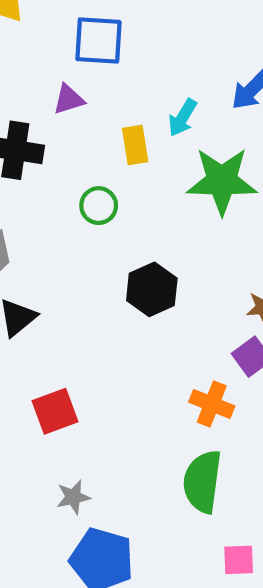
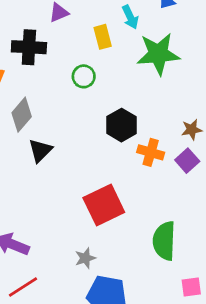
cyan arrow: (182, 118) -> (130, 17), turned -50
orange cross: (212, 404) -> (151, 152), moved
red square: (55, 411) -> (104, 205), moved, size x1.4

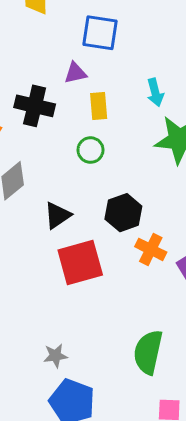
yellow rectangle: (103, 37) -> (99, 106), moved
black triangle: (40, 150) -> (57, 215), moved
red square: (104, 205) -> (80, 262), moved

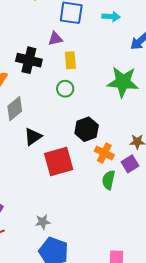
cyan arrow: (155, 92) -> (111, 17), moved, turned -72
black triangle: (57, 215) -> (33, 137), moved
green semicircle: (148, 352) -> (108, 180), moved, size x0.7

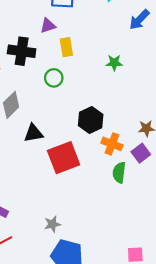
green star: (123, 82) -> (114, 63), moved, size x0.5
green circle: (65, 89) -> (54, 78), moved
black triangle: (33, 137) -> (33, 133), turned 30

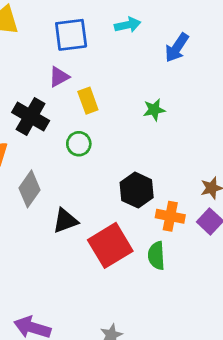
black cross: (22, 51) -> (31, 117), turned 32
green semicircle: (119, 173) -> (156, 256), moved

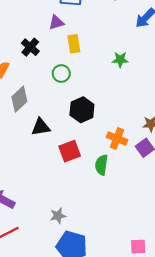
black cross: (31, 117) -> (30, 47), size x0.7
black hexagon: (137, 190) -> (82, 110), moved
red square: (110, 245) -> (70, 151), size x0.7

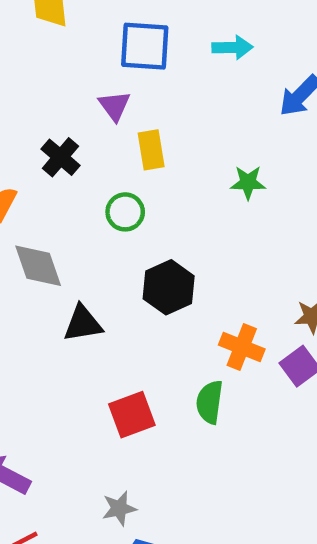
purple triangle: (56, 23) -> (114, 106), turned -49
gray diamond: (19, 99) -> (38, 266), turned -65
red square: (70, 151) -> (132, 415), moved

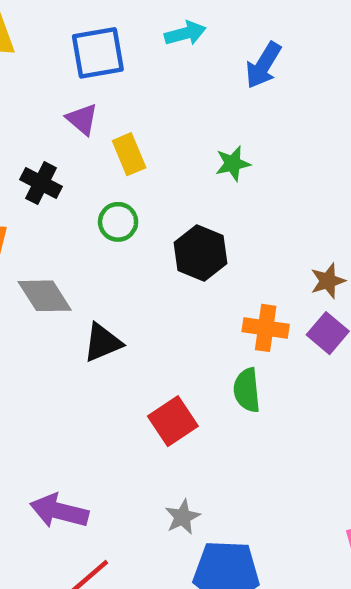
black hexagon: (169, 287) -> (201, 253), moved

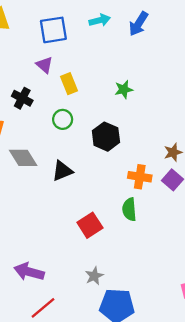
blue arrow: (263, 65) -> (139, 24), moved
black triangle: (103, 343) -> (62, 171), moved

